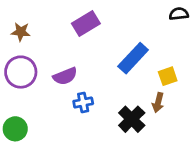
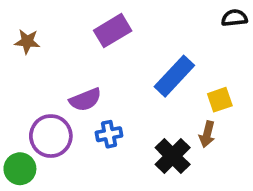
purple circle: (21, 72) -> (51, 136), moved

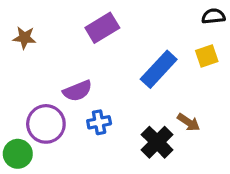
yellow square: (220, 100) -> (207, 56), moved
brown arrow: (207, 134) -> (189, 122), turned -70

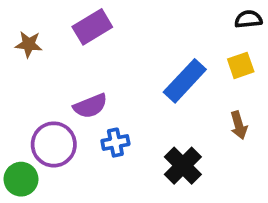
purple rectangle: (102, 28) -> (92, 27), moved
brown arrow: (189, 122) -> (239, 125), moved, turned 40

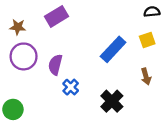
purple semicircle: (90, 106) -> (55, 65), turned 126
blue cross: (115, 143) -> (71, 87), turned -35
purple circle: (54, 144) -> (24, 56), moved

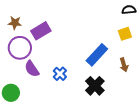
purple rectangle: (57, 16) -> (41, 31), moved
blue rectangle: (113, 49) -> (97, 55), moved
purple semicircle: (55, 65) -> (32, 69), moved, turned -48

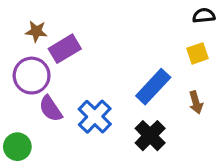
brown star: (15, 23) -> (36, 31), moved
blue cross: (60, 74) -> (95, 117), size x1.5

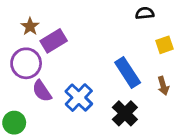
black semicircle: (204, 16) -> (145, 13), moved
brown star: (36, 31) -> (30, 26), turned 30
blue rectangle: (153, 87) -> (128, 73), turned -76

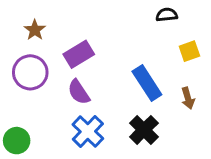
purple rectangle: (54, 41) -> (79, 54), moved
purple semicircle: (42, 91) -> (79, 92), moved
blue cross: (79, 98) -> (88, 131), moved

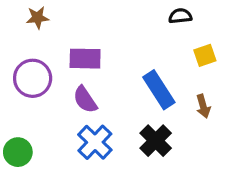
brown star: (35, 30) -> (37, 18), moved, turned 30
purple rectangle: (79, 54) -> (85, 59), turned 32

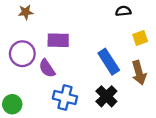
purple semicircle: (85, 100) -> (47, 68), moved
brown arrow: (203, 106) -> (139, 73), size x1.5
blue cross: (95, 142) -> (65, 97), turned -30

